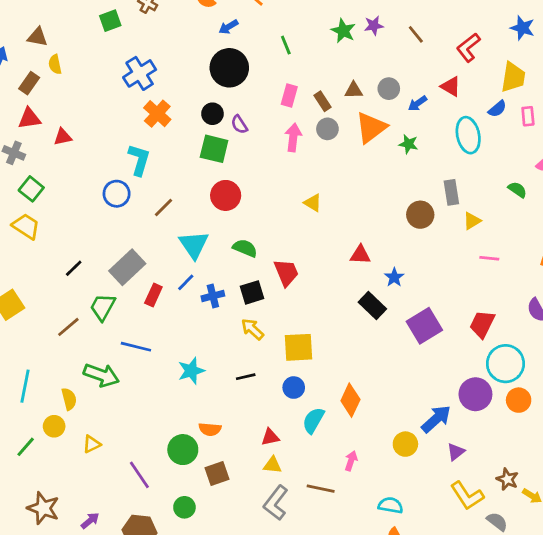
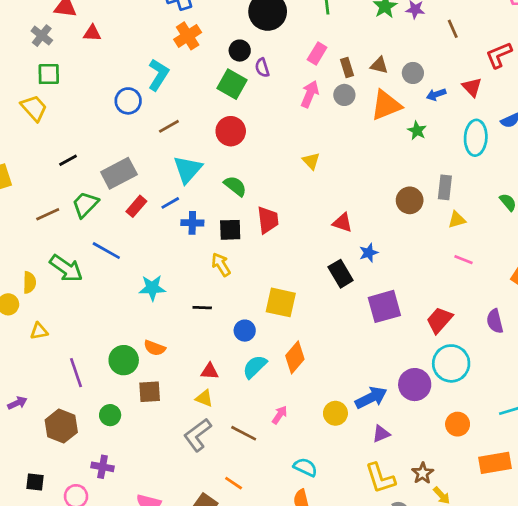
green square: (31, 189) -> (49, 74), turned 35
yellow square: (299, 347) -> (281, 302), moved
orange circle: (519, 400) -> (458, 424), moved

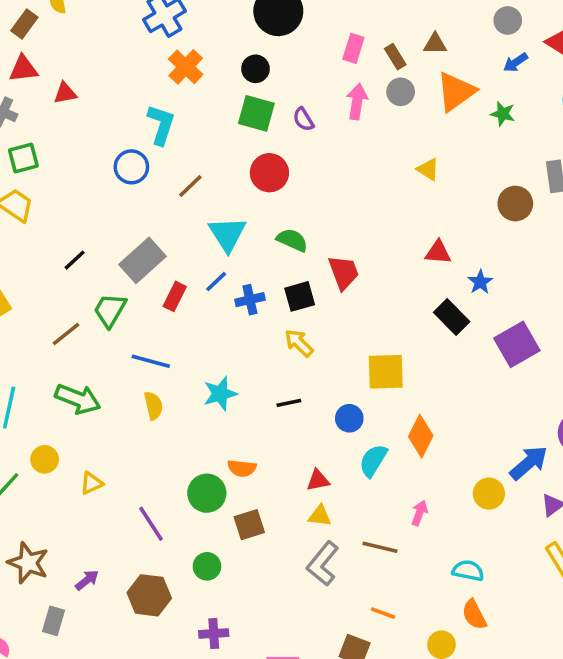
purple semicircle: (262, 68) -> (303, 119), moved
gray circle: (413, 73) -> (508, 20), moved
yellow triangle: (311, 161) -> (428, 169), moved
green arrow: (66, 268) -> (78, 399), moved
yellow semicircle: (29, 282) -> (153, 406), moved

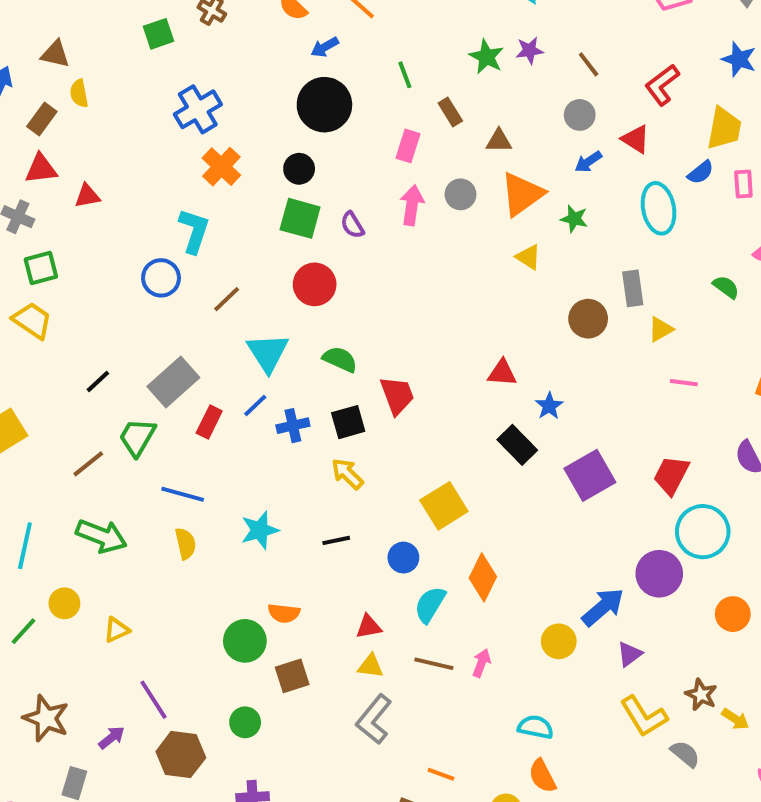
brown rectangle: (395, 57) -> (450, 112), moved
yellow triangle: (428, 169) -> (528, 257), moved
yellow square: (386, 372) -> (444, 506), turned -30
purple line: (151, 524) -> (153, 700), moved
brown line: (380, 547) -> (434, 664), moved

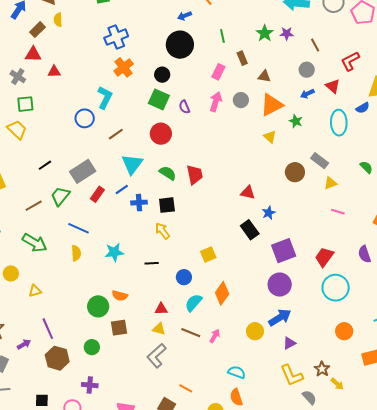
gray rectangle: (633, 288) -> (320, 161), turned -54
red trapezoid: (397, 395) -> (195, 175), moved
yellow square: (444, 506) -> (208, 254), size x0.7
purple circle: (659, 574) -> (280, 285), moved

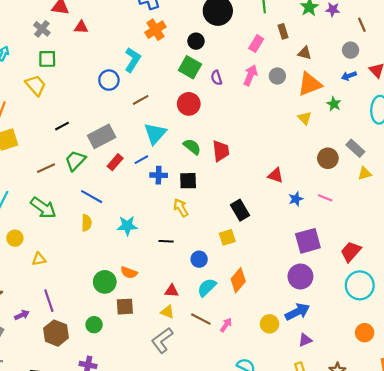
pink line: (338, 212) -> (325, 198), moved
black rectangle: (250, 230) -> (240, 210), moved

